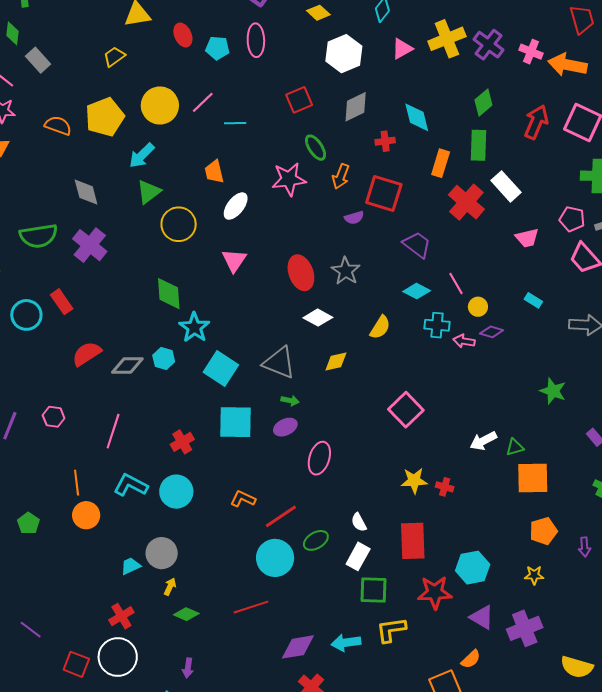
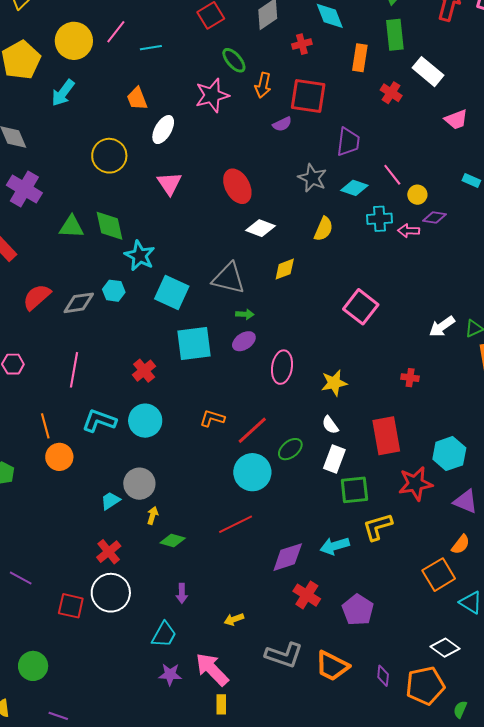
green triangle: (149, 192) -> (72, 227), moved, turned 48
red cross: (466, 202) -> (391, 93), size x0.6
purple trapezoid: (417, 245) -> (348, 142), turned 68
gray star: (346, 271) -> (312, 178), moved
yellow star: (414, 481) -> (334, 383), moved

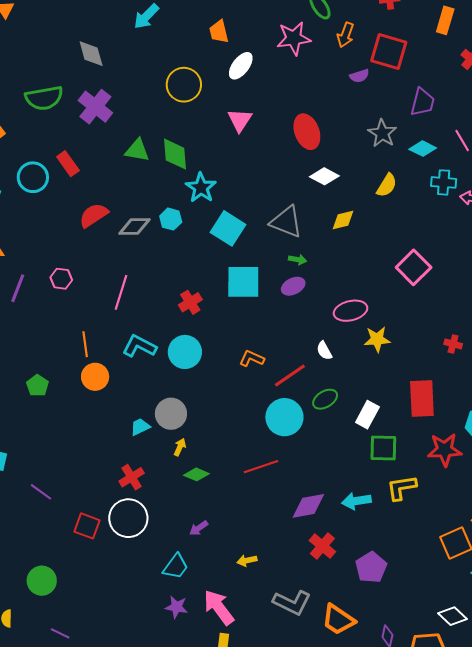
pink ellipse: (282, 367) -> (351, 311), moved, turned 60
white semicircle: (330, 425) -> (324, 351), moved
purple arrow: (182, 593) -> (199, 528), turned 48

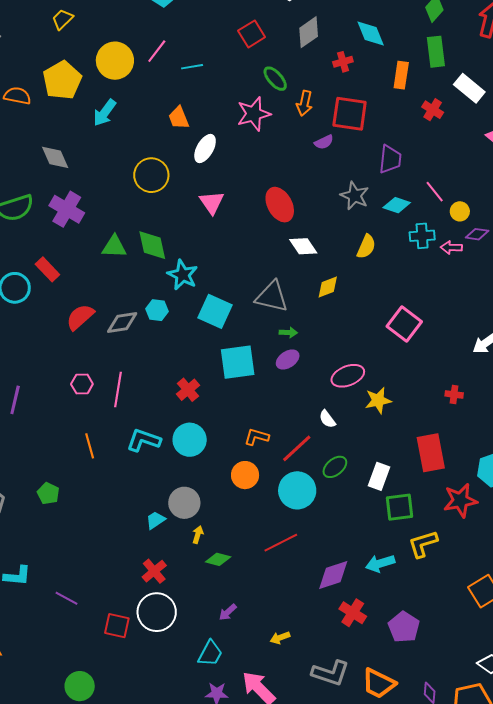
white diamond: (324, 176) -> (303, 246), turned 36
pink hexagon: (61, 279) -> (82, 384), moved
orange circle: (95, 377) -> (245, 475), moved

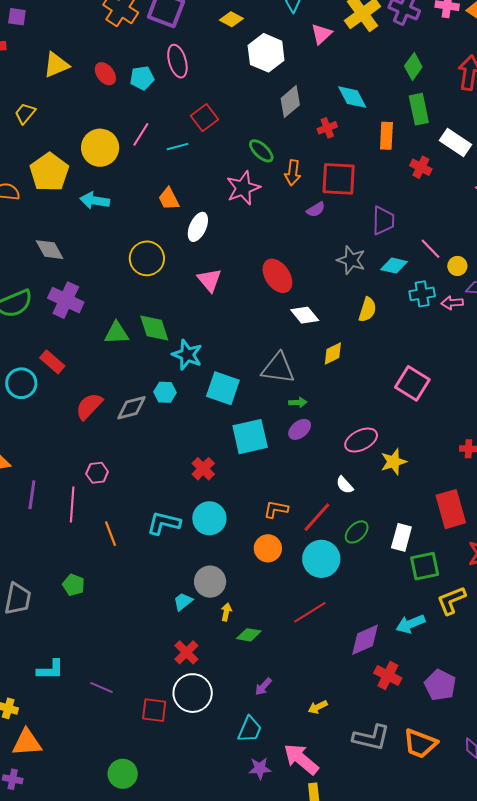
yellow trapezoid: (62, 19) -> (25, 113), moved
red square: (252, 34) -> (205, 118), moved
cyan arrow: (105, 113) -> (95, 201), turned 68
pink line: (118, 390) -> (72, 505), moved

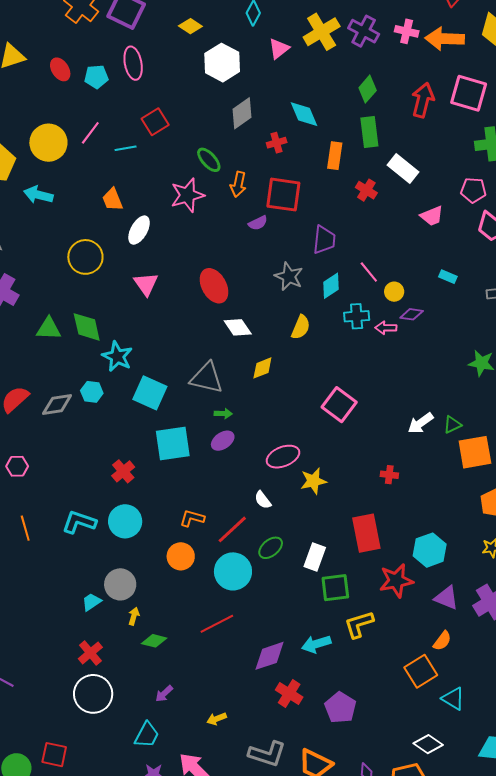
cyan diamond: (394, 266) -> (331, 286), turned -52
red square: (154, 710) -> (54, 755), moved

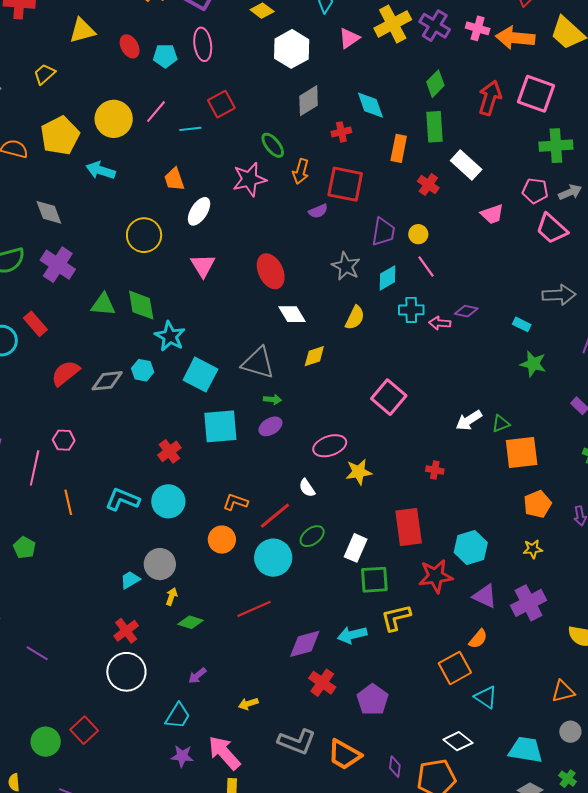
cyan rectangle: (448, 277) -> (522, 324), moved
yellow circle: (394, 292) -> (418, 234), moved
red square: (54, 755) -> (84, 730), turned 32

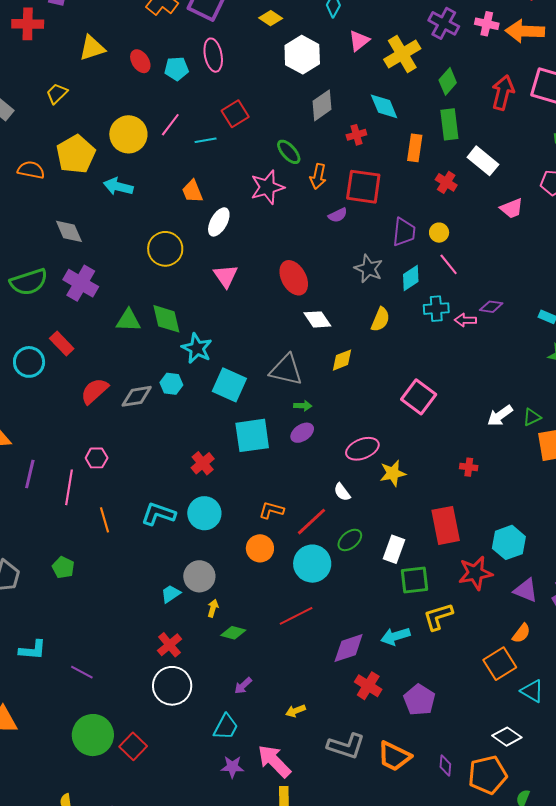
yellow cross: (393, 24) -> (402, 54), moved
green circle: (46, 742) -> (93, 735), moved, size x1.4

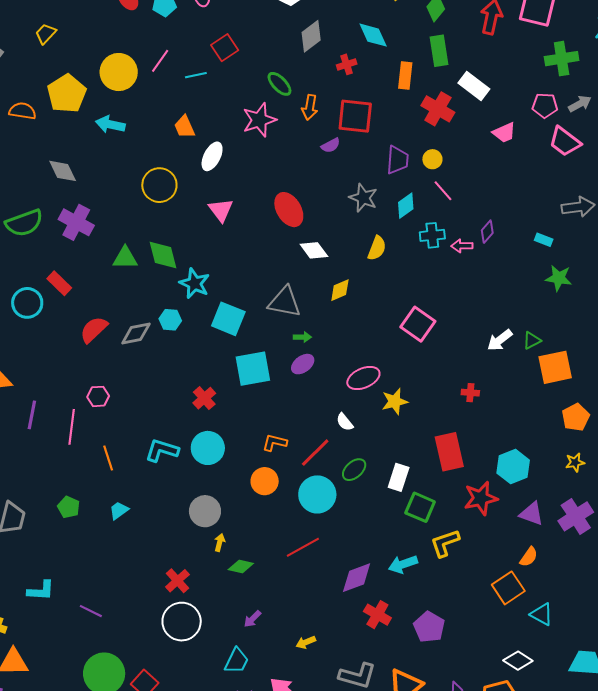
red cross: (446, 182) -> (438, 109), size x1.5
purple diamond: (491, 307) -> (487, 232), turned -55
green square: (414, 580) -> (420, 507), turned 32
cyan trapezoid: (171, 594) -> (119, 511), moved

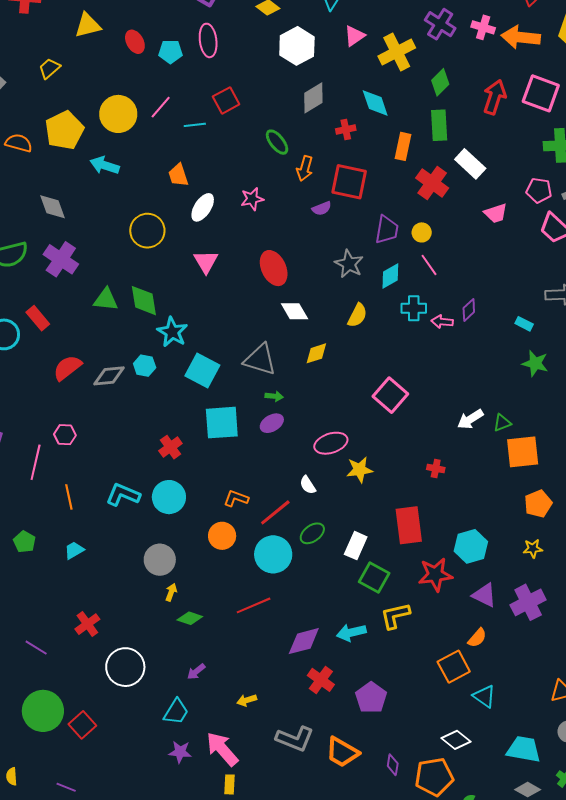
pink star: (259, 120) -> (252, 199), moved, size x0.7
red cross: (177, 581) -> (87, 624), moved

